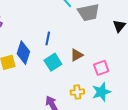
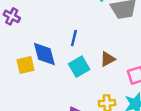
blue diamond: (23, 53) -> (44, 54), turned -35

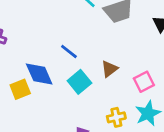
blue line: (74, 38) -> (69, 51), turned -56

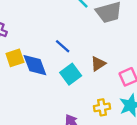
yellow square: (20, 89) -> (15, 58), moved

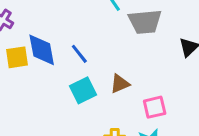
blue diamond: (35, 65) -> (42, 50), moved

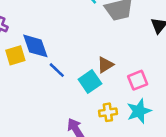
blue line: (79, 54) -> (57, 70), moved
cyan square: (83, 90) -> (90, 82), moved

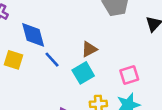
yellow square: (15, 55) -> (13, 60), moved, turned 30
brown triangle: (105, 65) -> (89, 49), moved

